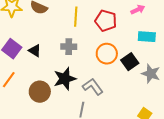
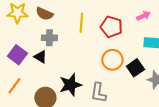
gray cross: (69, 47) -> (49, 38), moved
gray L-shape: (93, 87) -> (98, 93), turned -135

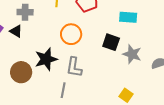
orange circle: (112, 60) -> (71, 34), moved
black square: (135, 68) -> (111, 42), turned -36

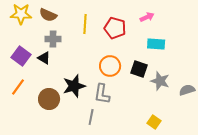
orange circle: (71, 34) -> (110, 66), moved

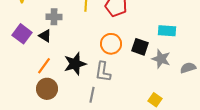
cyan rectangle: (156, 44) -> (167, 31), moved
orange line: (18, 87) -> (44, 66), moved
brown circle: (49, 99) -> (47, 89), moved

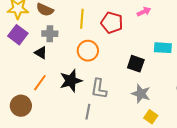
purple square: (22, 34) -> (18, 35), moved
orange circle: (111, 44) -> (88, 51), moved
gray star: (161, 59) -> (141, 94), moved
brown circle: (47, 89) -> (21, 106), moved

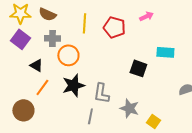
orange circle: (88, 51) -> (68, 55), moved
black triangle: (41, 53) -> (36, 65), moved
gray star: (141, 94) -> (129, 108), moved

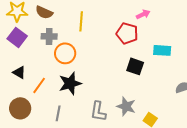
red pentagon: (114, 27) -> (127, 33), moved
black triangle: (36, 65) -> (19, 72), moved
gray L-shape: (101, 93) -> (98, 111), moved
gray line: (90, 116) -> (58, 113), moved

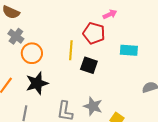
yellow line: (81, 21) -> (71, 50), moved
gray cross: (49, 36) -> (16, 36), turned 35
black square: (135, 66) -> (89, 65), moved

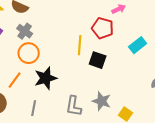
cyan rectangle: (129, 50) -> (138, 45), turned -42
orange circle: (32, 53) -> (29, 53), moved

